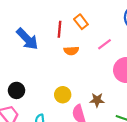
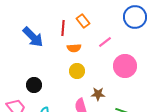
black circle: (16, 90) -> (34, 85), moved
yellow circle: (63, 95) -> (77, 71), moved

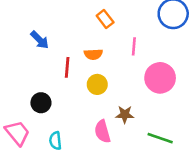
red line: (63, 28) -> (67, 67), moved
blue arrow: (33, 37) -> (40, 40), size x0.7
pink line: (105, 42) -> (134, 46), turned -48

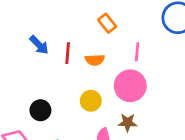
red line: (67, 67) -> (68, 53), moved
pink circle: (160, 78) -> (130, 86), moved
yellow circle: (97, 84) -> (91, 101), moved

